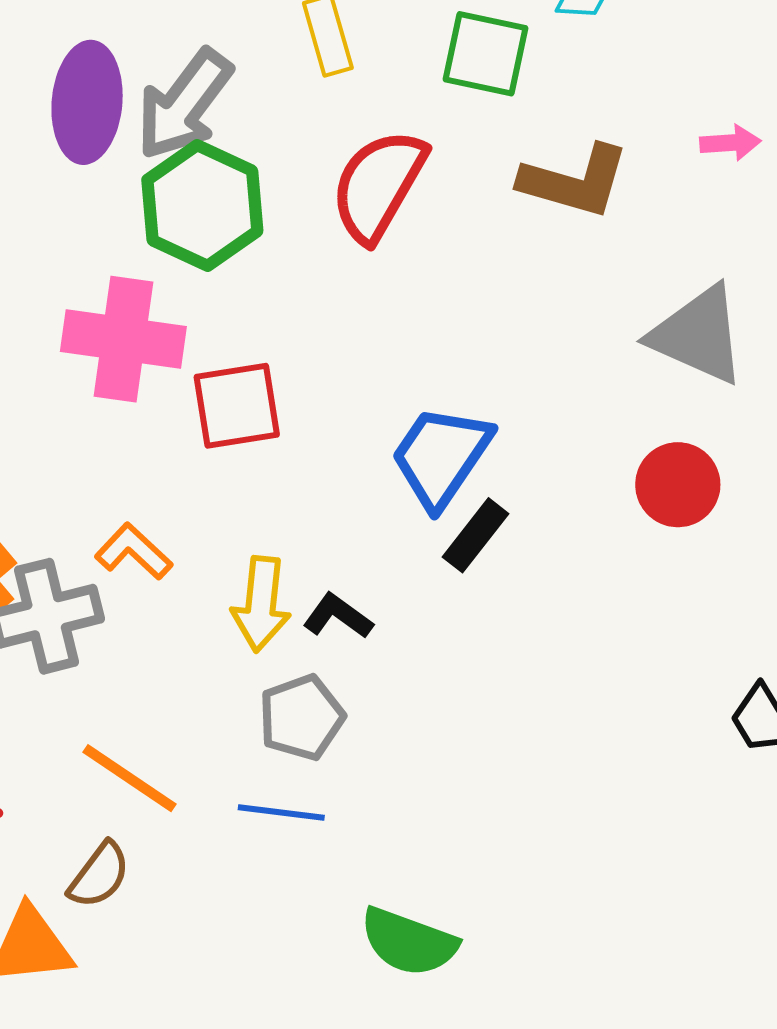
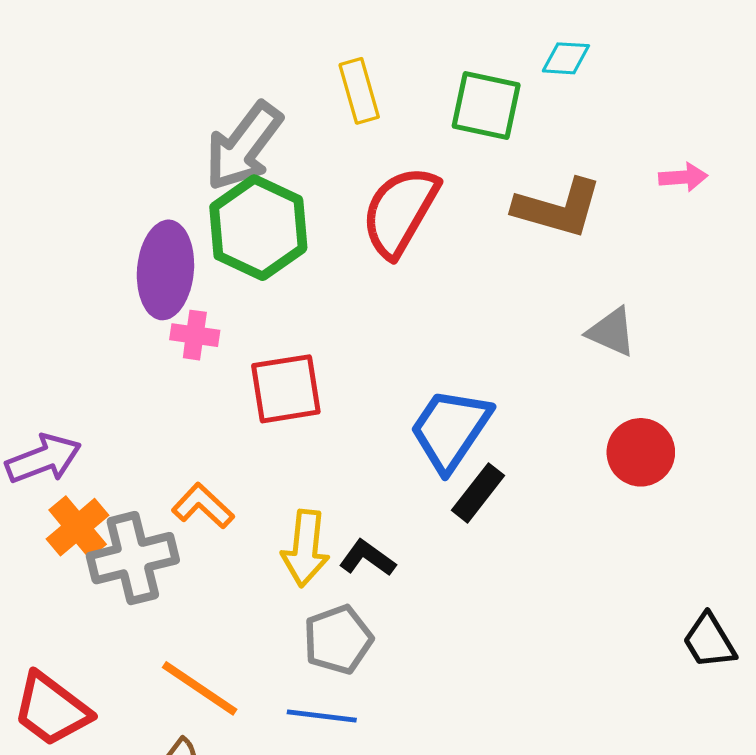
purple ellipse: (87, 102) -> (165, 270), moved
gray triangle: (698, 335) -> (611, 332), moved, size x0.6
pink cross: (123, 339) -> (195, 335), size x0.5

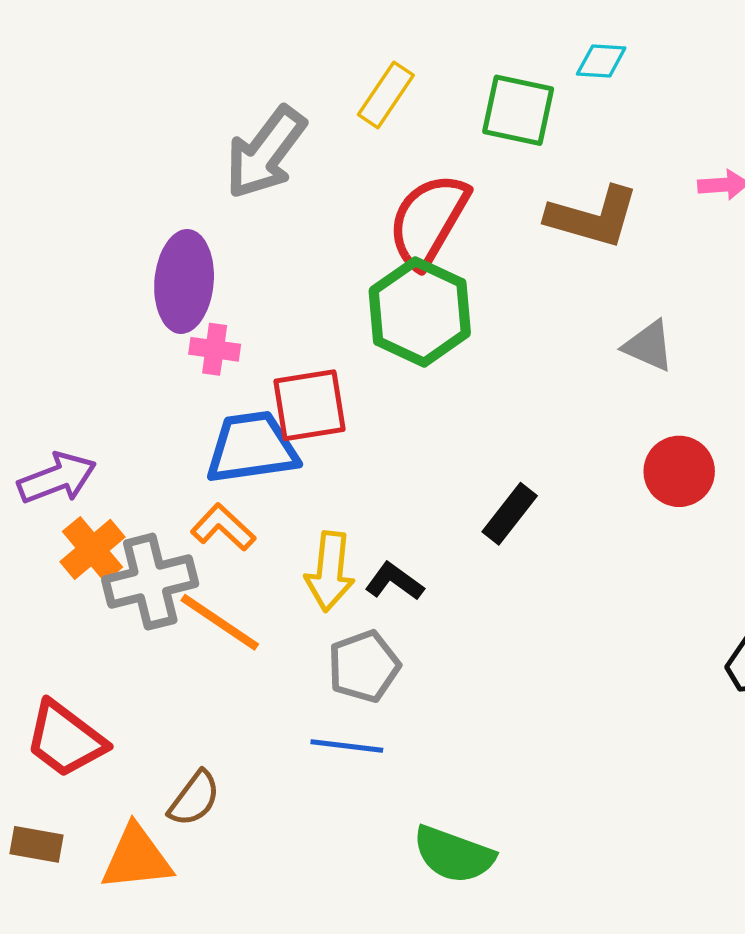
yellow rectangle: (359, 91) -> (386, 95), turned 50
green hexagon: (258, 228) -> (420, 312), moved
blue trapezoid: (450, 429) -> (252, 448), moved, turned 48
orange line: (200, 688) -> (220, 622), moved

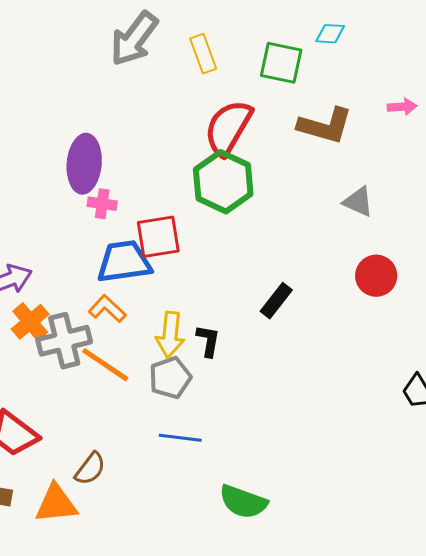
yellow rectangle: (386, 95) -> (203, 54), turned -54
gray arrow: (265, 153) -> (134, 39), moved
black L-shape: (394, 582) -> (208, 341), turned 64
gray pentagon: (364, 666) -> (170, 378), moved

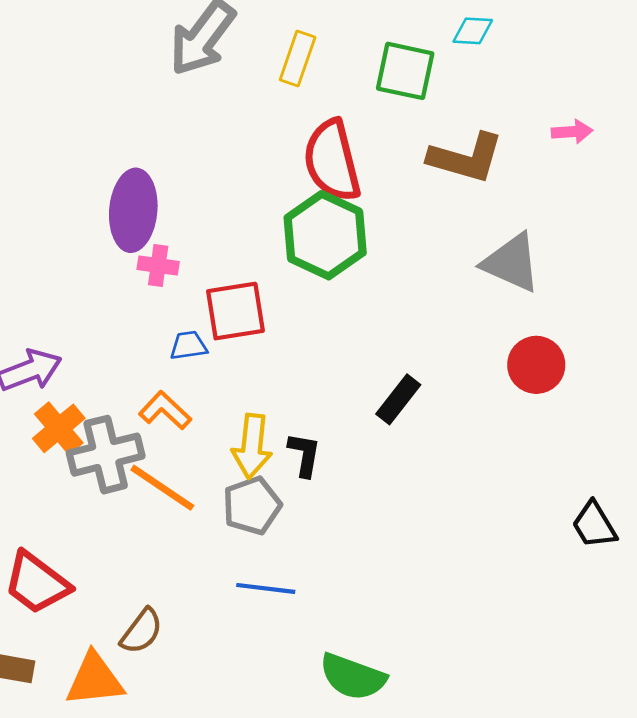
yellow rectangle: (203, 54) -> (298, 59), turned 39
red semicircle: (228, 128) -> (332, 161), turned -44
gray triangle: (358, 202) -> (511, 263), size x1.4
blue trapezoid: (124, 262) -> (188, 346), size x0.5

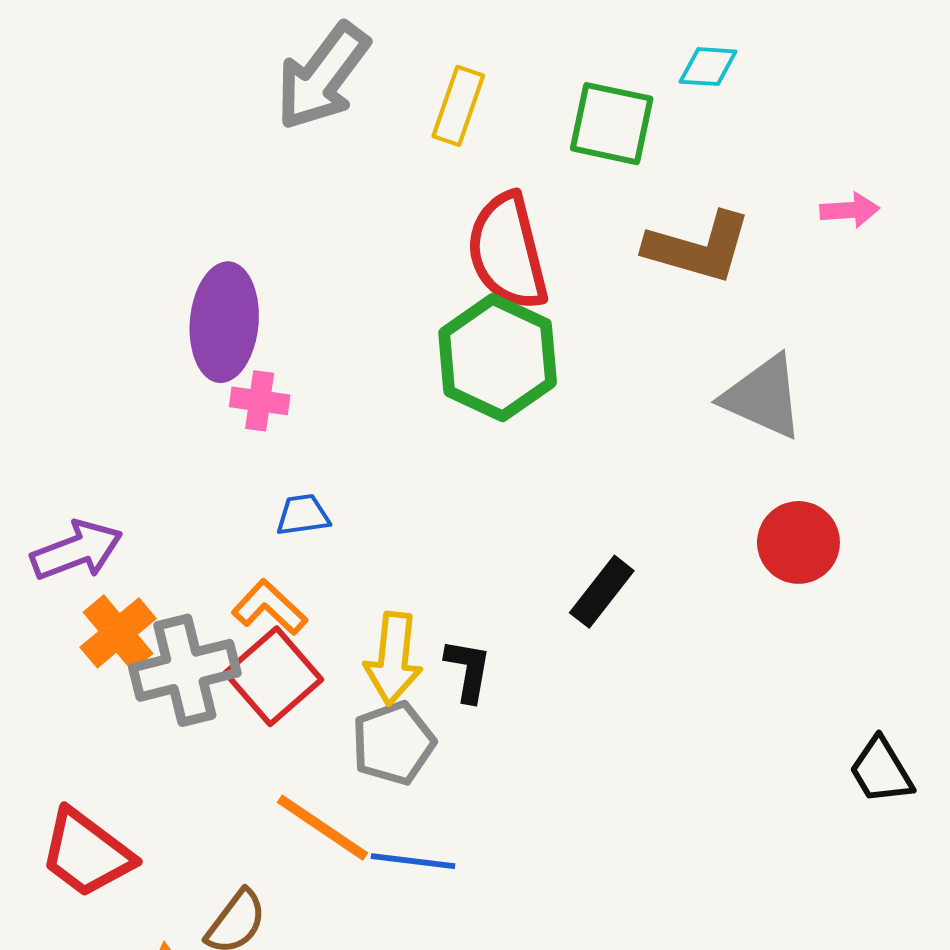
red square: (235, 311) -> (273, 676), moved, turned -32
orange line: (162, 488) -> (323, 828), moved

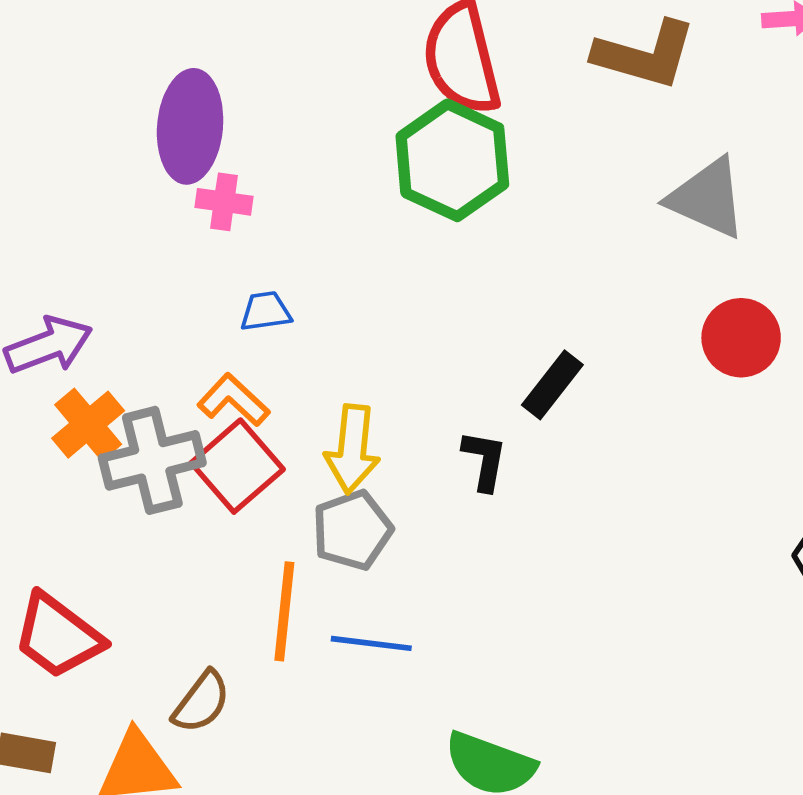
black L-shape: (468, 670) -> (484, 460), moved
orange line: (323, 828) -> (284, 611), turned 62

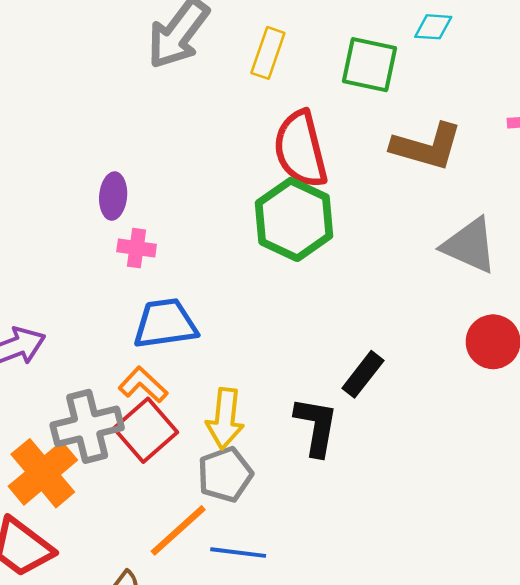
purple ellipse: (190, 126) -> (113, 196), size x0.6
blue trapezoid: (266, 311) -> (165, 324), size x1.8
orange cross: (88, 425) -> (43, 473), moved, size x1.4
black L-shape: (484, 460) -> (316, 426), size x1.4
orange line: (284, 611) -> (178, 530), turned 42

